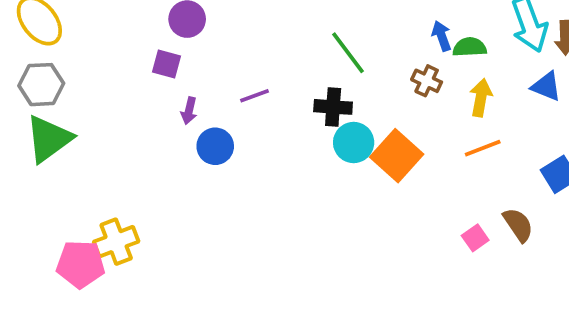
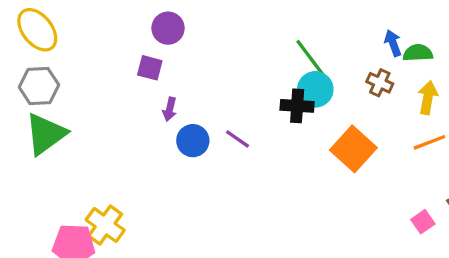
purple line: (254, 96) -> (238, 139), moved, turned 55
cyan circle: (354, 143) -> (315, 89), moved
yellow cross: (116, 242) -> (105, 225), turned -33

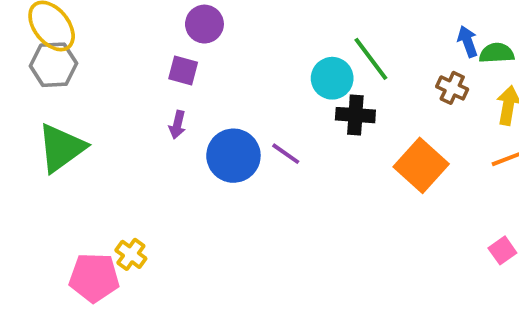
gray hexagon: (39, 86) -> (54, 65), moved
cyan circle: (315, 89) -> (332, 78), moved
purple arrow: (170, 109) -> (177, 125), moved
blue circle: (193, 141) -> (233, 156), size x1.4
yellow cross: (105, 225) -> (131, 254), size x0.7

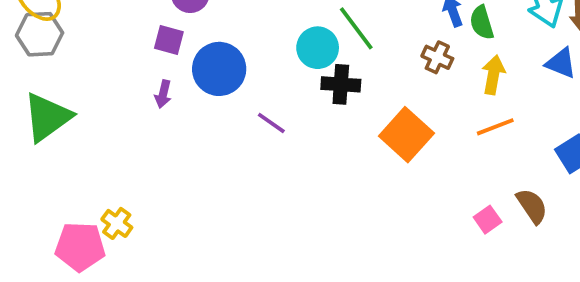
green semicircle: (497, 53) -> (482, 23), turned -104
blue circle: (233, 156) -> (219, 69), moved

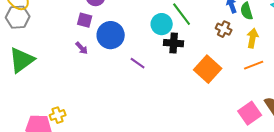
purple arrow: (163, 94) -> (82, 48), turned -56
pink square: (488, 220) -> (250, 113), size x1.6
yellow cross: (117, 223) -> (58, 115), turned 35

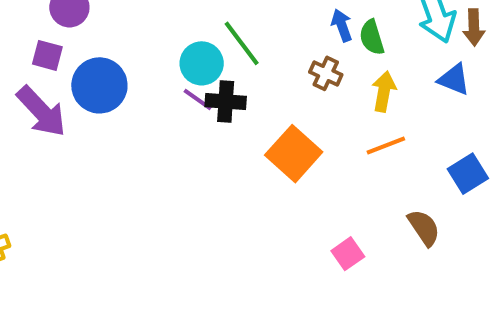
purple arrow: (82, 48) -> (41, 111), size x2.0
purple line: (138, 63) -> (198, 99), moved
pink square: (250, 113) -> (348, 254), moved, size x0.7

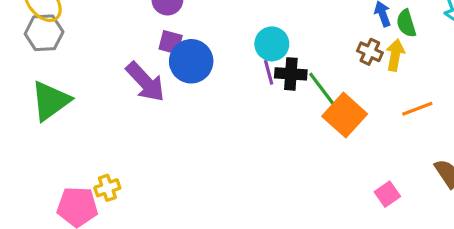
green line: (242, 43) -> (322, 90), moved
purple square: (47, 55) -> (171, 42), moved
yellow arrow: (384, 91) -> (395, 55), moved
purple line: (198, 99) -> (269, 72), turned 40

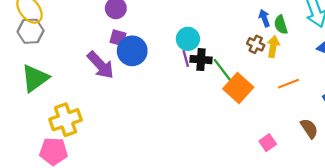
yellow cross: (107, 188) -> (66, 120), moved, size x1.8

